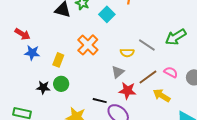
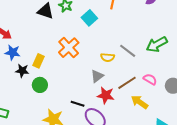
black star: (43, 87) -> (22, 71), moved

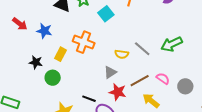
orange cross: (69, 48) -> (84, 42), turned -30
blue star: (13, 52) -> (44, 31), moved
yellow rectangle: (38, 61) -> (60, 54), moved

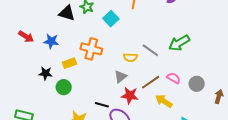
yellow rectangle: (60, 54) -> (69, 63), turned 48

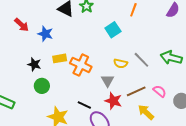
cyan square: (111, 19) -> (113, 30), moved
green arrow: (179, 43) -> (171, 58), turned 35
orange cross: (91, 49) -> (81, 65), moved
gray triangle: (121, 77) -> (108, 81), turned -32
green circle: (64, 87) -> (42, 86), moved

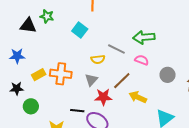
gray triangle: (108, 81) -> (91, 80), turned 32
pink semicircle: (160, 91) -> (142, 60), moved

